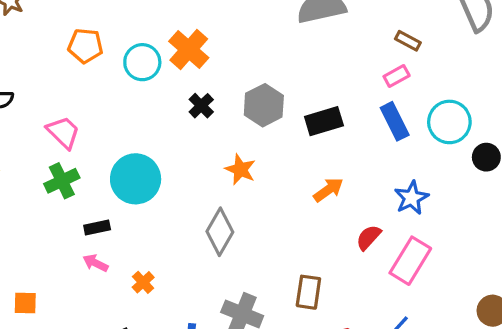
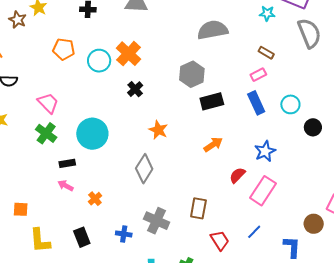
gray hexagon: (264, 105) -> (192, 74), moved
cyan circle: (449, 122) -> (290, 104), size x0.7
green cross: (62, 181) -> (46, 133), turned -30

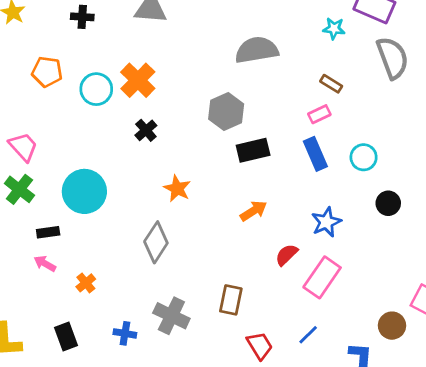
black circle: (313, 127) -> (388, 203), moved

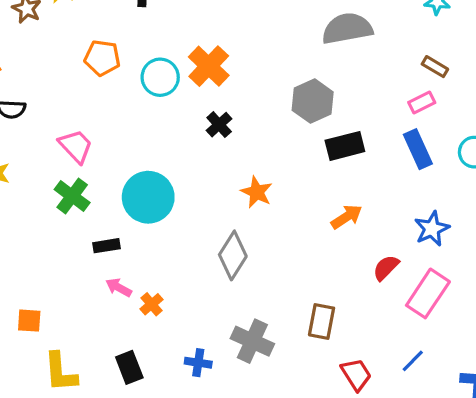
pink arrow: (45, 263) -> (119, 287), moved

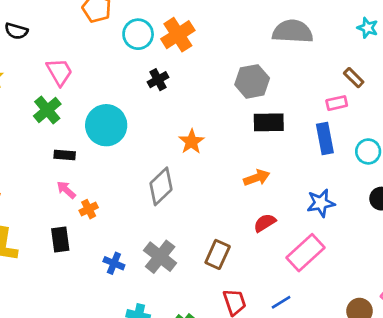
black cross: (219, 125) -> (158, 80), moved
red semicircle: (386, 268) -> (265, 223), moved
black rectangle: (129, 367) -> (60, 239), moved

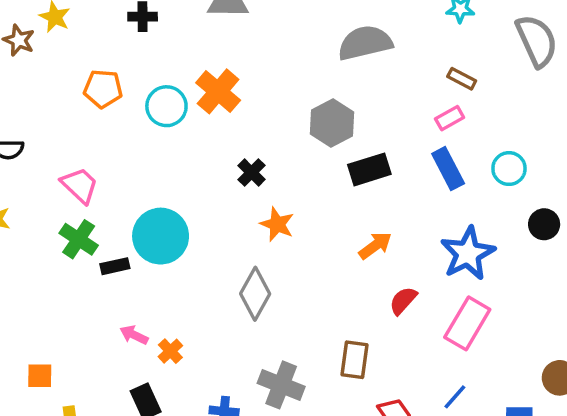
black cross: (158, 80) -> (252, 172), moved
black rectangle: (65, 155) -> (115, 266), moved
blue star: (321, 203) -> (468, 253), size x1.4

